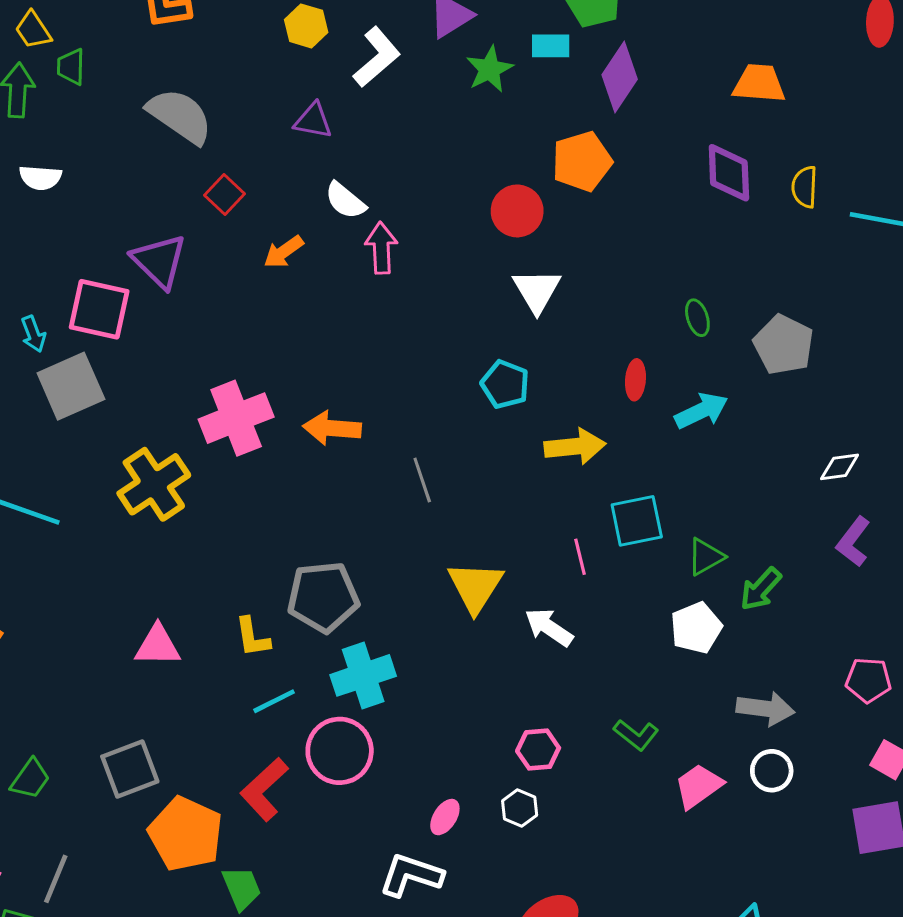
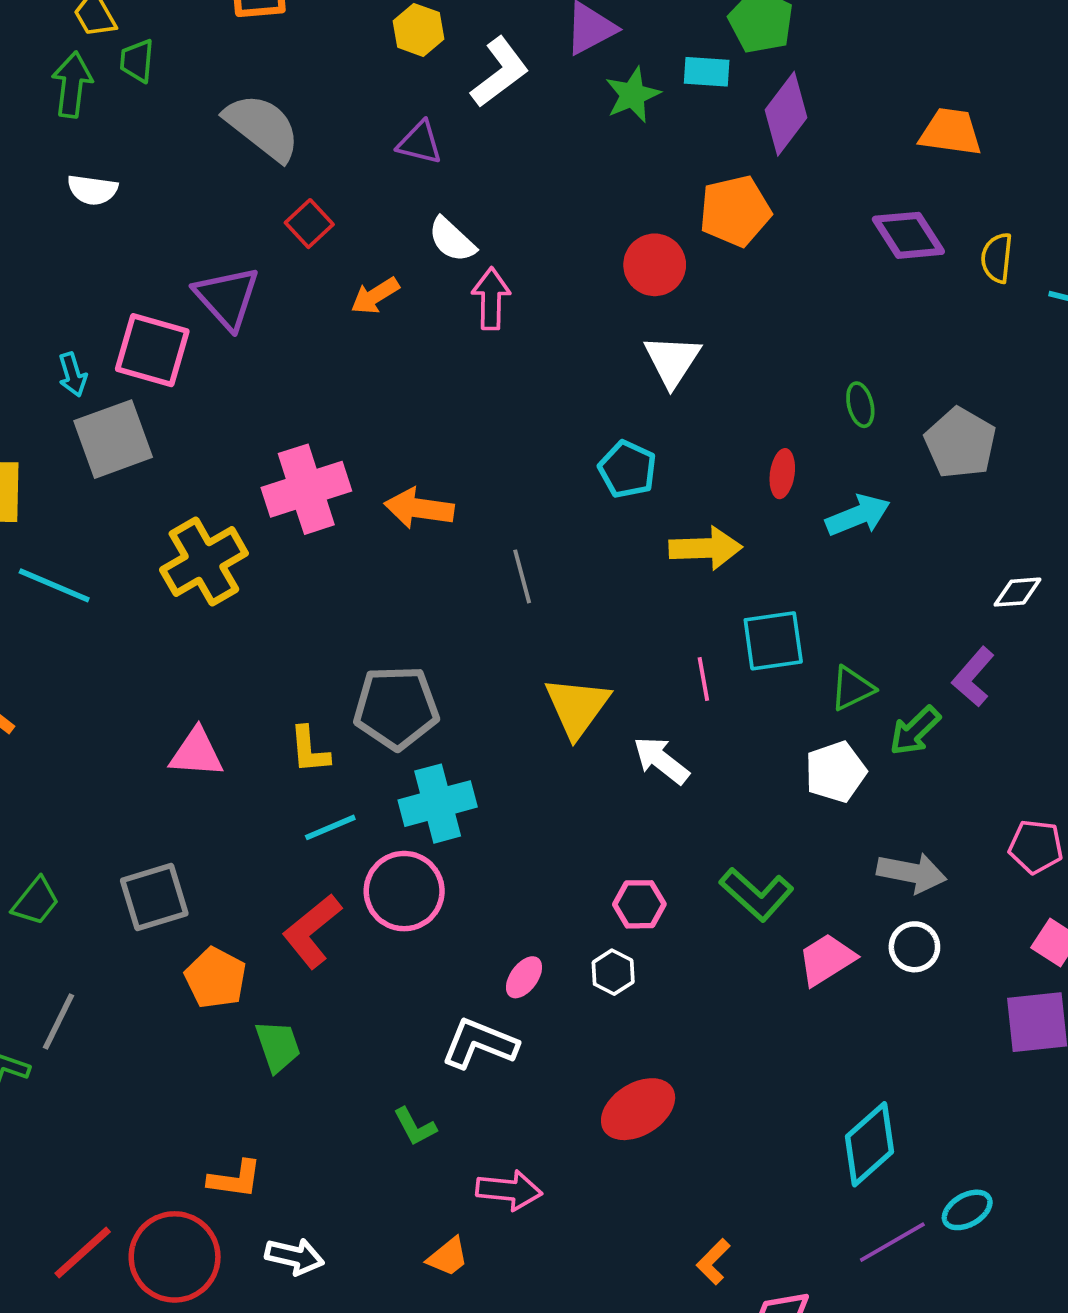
purple diamond: (729, 173) -> (908, 235), turned -34
purple L-shape: (853, 542) -> (973, 677), moved
green L-shape: (636, 735) -> (757, 894), size x1.4
orange pentagon: (186, 834) -> (216, 978), size x0.7

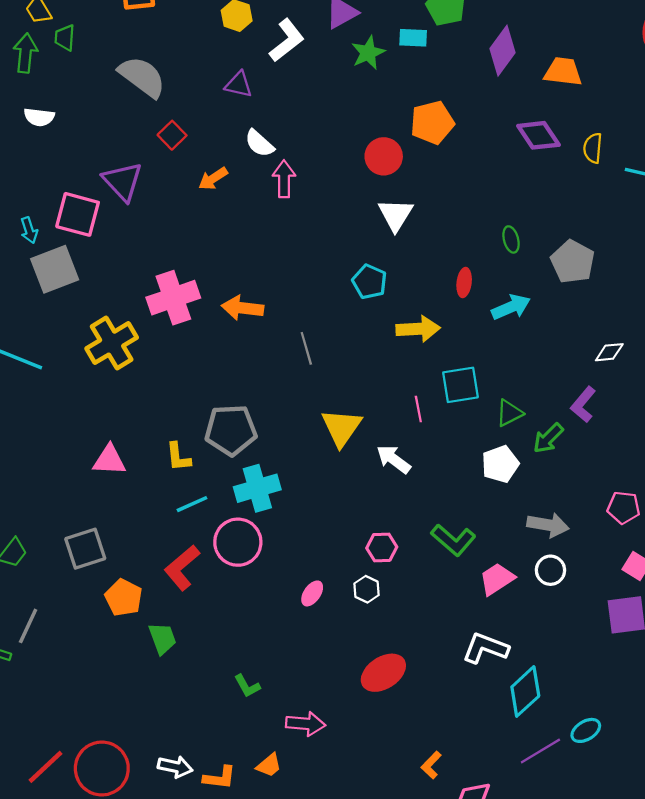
purple diamond: (786, 114) -> (502, 51), moved
white L-shape: (479, 1044) -> (485, 648), moved
orange L-shape: (235, 1179) -> (220, 778), moved

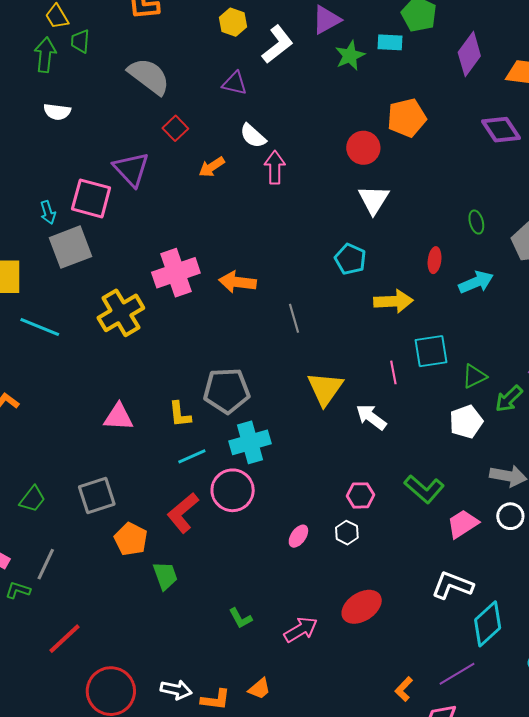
pink arrow: (306, 724) -> (301, 630), moved, turned -36
purple line: (540, 751) -> (457, 674), moved
red line: (46, 767) -> (65, 639), moved

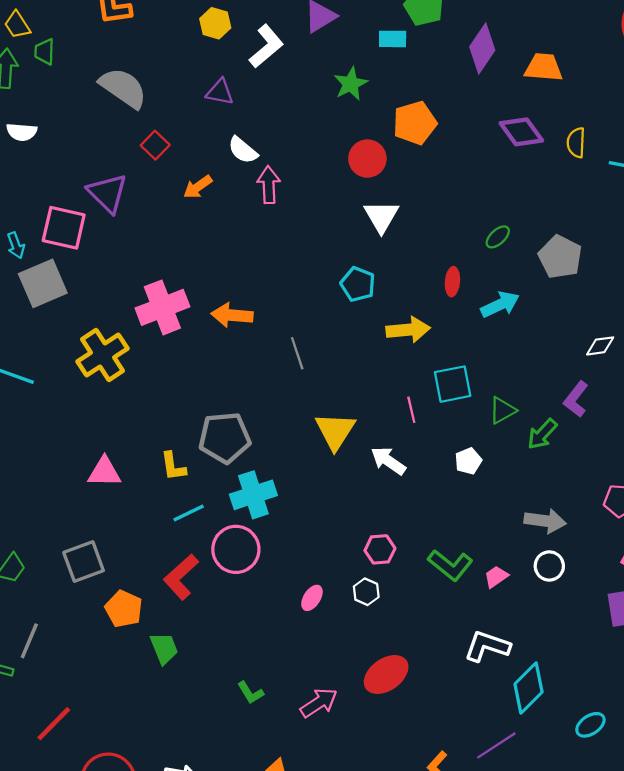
green star: (350, 56) -> (351, 84), moved
green ellipse: (476, 222) -> (498, 237), turned 65
white pentagon: (466, 422) -> (468, 461), moved, size x0.7
green L-shape: (424, 489) -> (450, 565), moved
pink trapezoid: (463, 524) -> (496, 577), size x0.7

